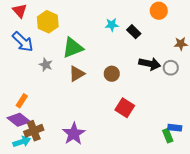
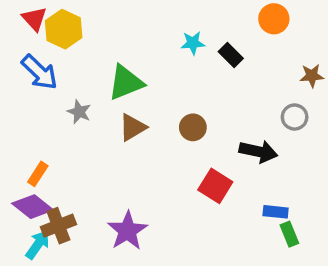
yellow hexagon: (48, 22) -> (64, 29), moved
black arrow: (150, 64) -> (258, 151), moved
blue rectangle: (175, 128) -> (276, 212), moved
cyan arrow: (22, 142) -> (38, 245), turned -36

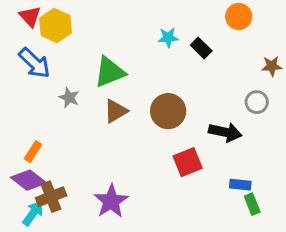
brown circle: (193, 127) -> (168, 111), size x1.5
red square: (215, 186) -> (188, 162), turned 36

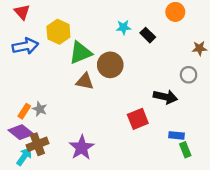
yellow hexagon: (56, 26) -> (58, 32), moved
blue arrow: (35, 63) -> (25, 46), turned -55
gray star: (69, 98) -> (40, 109), moved
brown triangle: (116, 111) -> (85, 81), turned 42
brown circle: (168, 111) -> (110, 65), moved

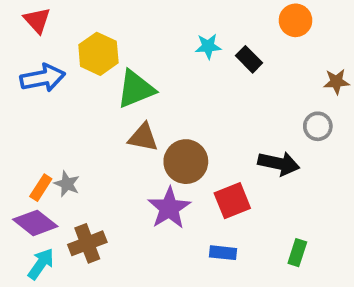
brown circle: (110, 65) -> (186, 162), moved
blue rectangle: (176, 135) -> (223, 253), moved
brown cross: (37, 144) -> (87, 243), moved
purple star: (82, 148) -> (169, 208), moved
green rectangle: (185, 150) -> (297, 253), moved, turned 40

